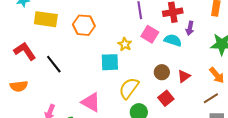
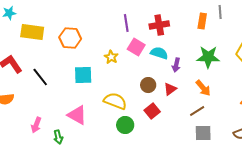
purple arrow: (190, 28) -> (176, 65), moved
cyan square: (110, 62) -> (83, 75), moved
yellow semicircle: (129, 88) -> (115, 101), turned 75

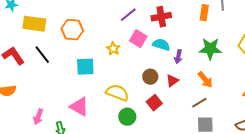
purple line: (126, 23) -> (128, 15), turned 60
black line: (40, 77) -> (42, 55), moved

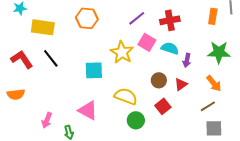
orange hexagon: (72, 30) -> (87, 18), moved
yellow star: (113, 49) -> (122, 52), size x1.6

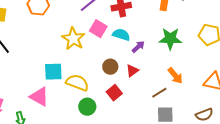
purple arrow: (187, 60) -> (138, 47), turned -144
cyan square: (94, 70) -> (53, 72), moved
orange arrow: (214, 83) -> (175, 76), moved

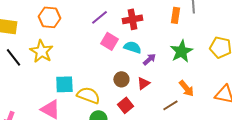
yellow star: (73, 39) -> (41, 51), moved
green star: (170, 39) -> (181, 51), turned -30

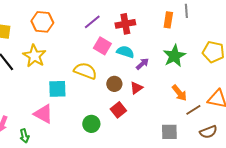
yellow semicircle: (88, 95) -> (85, 71), moved
brown line: (170, 105) -> (193, 110), moved

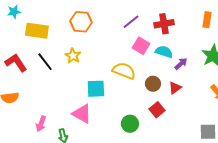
yellow star: (34, 56) -> (73, 56), size x0.7

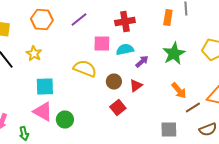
purple line: (131, 22) -> (79, 20), moved
pink square: (141, 46) -> (102, 44), turned -30
cyan semicircle: (164, 52) -> (125, 50), turned -30
cyan square: (96, 89) -> (45, 86), moved
green circle: (130, 124) -> (65, 120), moved

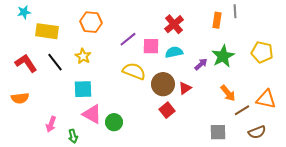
purple line: (79, 20) -> (128, 39), moved
red cross: (125, 22) -> (174, 24), turned -30
purple arrow: (142, 62) -> (201, 64), moved
brown circle: (114, 82) -> (163, 84), size x1.5
cyan square: (45, 86) -> (83, 89), moved

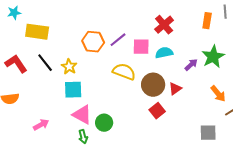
orange hexagon: (91, 22) -> (93, 42), moved
yellow star: (83, 56) -> (69, 67), moved
pink arrow: (51, 124) -> (41, 125), turned -140
green arrow: (73, 136) -> (83, 137), moved

